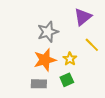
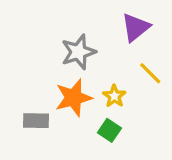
green square: (67, 80) -> (109, 130), turned -32
gray rectangle: (39, 84) -> (36, 121), moved

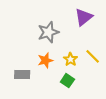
yellow line: (150, 73) -> (93, 56), moved
orange star: (74, 98) -> (45, 60), size x0.7

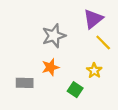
yellow line: (93, 56) -> (103, 42), moved
yellow star: (70, 59) -> (94, 71), moved

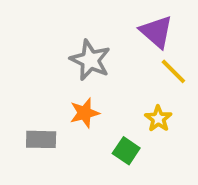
purple triangle: (93, 19) -> (156, 32), turned -40
gray star: (54, 36) -> (90, 60), turned -30

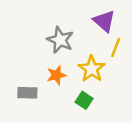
yellow line: (173, 71) -> (116, 47), turned 66
yellow star: (158, 119) -> (92, 69), moved, size x1.5

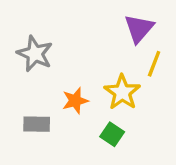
purple triangle: (104, 21) -> (139, 28), turned 30
gray star: (60, 40) -> (35, 54), moved

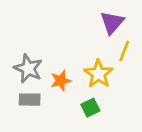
gray star: (35, 54) -> (28, 68), moved
green square: (112, 134) -> (90, 108), turned 30

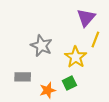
gray star: (28, 68) -> (41, 46), moved
orange star: (61, 81) -> (48, 90), moved

